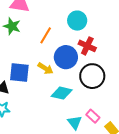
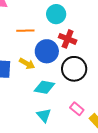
orange line: (46, 35) -> (25, 31), turned 60
cyan triangle: (75, 122) -> (44, 115), moved

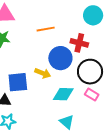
cyan circle: (56, 14) -> (93, 15), moved
orange line: (25, 31) -> (46, 29), moved
pink rectangle: (77, 109) -> (92, 95), moved

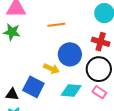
red cross: (79, 43) -> (101, 42), moved
blue square: (18, 82) -> (33, 87), moved, turned 30

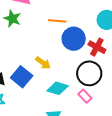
blue circle: (70, 54) -> (74, 39), moved

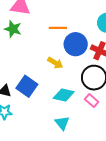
yellow arrow: (43, 63) -> (55, 63), moved

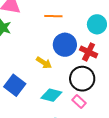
orange line: (58, 28) -> (53, 16), moved

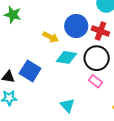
yellow arrow: (44, 63) -> (51, 37), moved
cyan diamond: (51, 95) -> (67, 57), moved

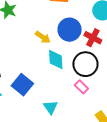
cyan diamond: (67, 57) -> (56, 59), turned 70
blue square: (30, 71) -> (22, 85), moved

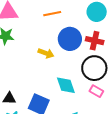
cyan diamond: (56, 59) -> (66, 85), moved

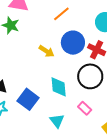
orange line: (52, 14) -> (61, 14), turned -42
pink rectangle: (96, 91) -> (85, 108), moved

